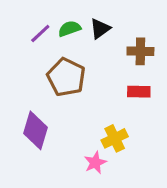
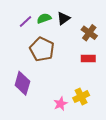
brown cross: (140, 51) -> (89, 33), turned 35
yellow cross: (115, 138) -> (81, 97), moved

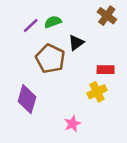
black triangle: (64, 18) -> (76, 43), moved
brown cross: (89, 33) -> (107, 16), moved
yellow cross: (81, 97) -> (97, 92), moved

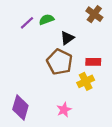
brown pentagon: (50, 59) -> (60, 62), moved
purple diamond: (27, 99) -> (20, 108), moved

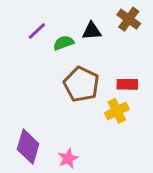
green semicircle: (47, 20) -> (64, 43), moved
black triangle: (67, 38) -> (92, 31), moved, turned 32
pink star: (64, 110) -> (68, 158), moved

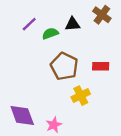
yellow cross: (117, 111) -> (81, 96), moved
purple diamond: (28, 147) -> (22, 115), turned -36

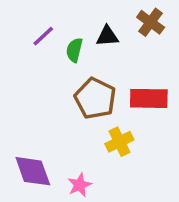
green semicircle: (50, 33) -> (74, 50), turned -56
red rectangle: (101, 66) -> (149, 98), size x1.5

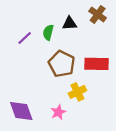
purple line: (43, 36) -> (25, 38), moved
pink star: (80, 185) -> (58, 112), moved

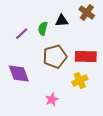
brown pentagon: (62, 64) -> (55, 57), turned 30
yellow cross: (77, 92) -> (80, 81), moved
purple diamond: (21, 111) -> (19, 74), moved

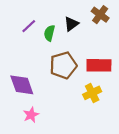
black triangle: (62, 21) -> (71, 24), turned -32
purple line: (22, 34) -> (29, 26), moved
pink star: (52, 100) -> (31, 115), moved

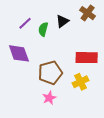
brown pentagon: (63, 65) -> (50, 73), moved
purple diamond: (22, 85) -> (19, 53), moved
pink star: (31, 115) -> (49, 98), moved

